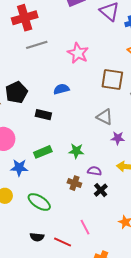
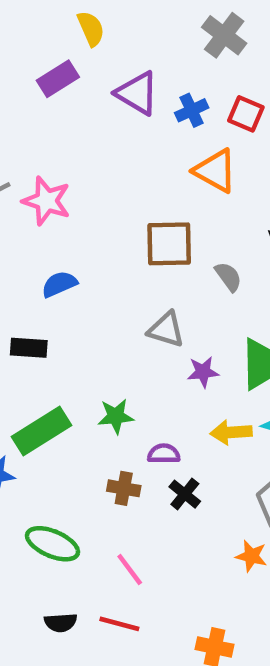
pink star: (78, 53) -> (47, 201), moved
green rectangle: (43, 152) -> (42, 431), size x1.4
pink line: (85, 227) -> (130, 569), moved

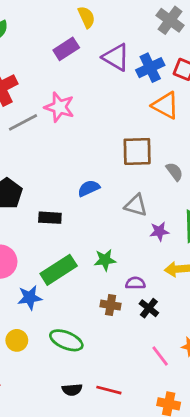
blue cross: (192, 110) -> (150, 68), size x1.4
pink star: (47, 201) -> (59, 107), moved
blue semicircle: (59, 284) -> (89, 188), moved
pink line: (130, 569) -> (160, 356), moved

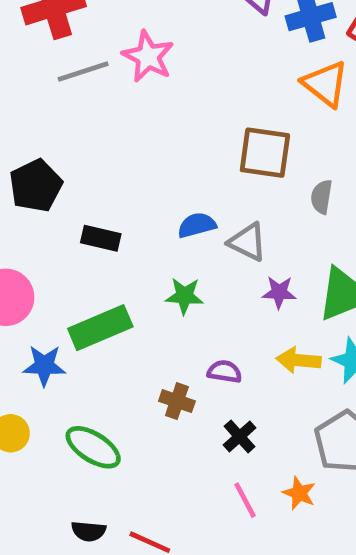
gray semicircle: (175, 172) -> (322, 197), turned -144
blue semicircle: (89, 188) -> (197, 225), moved
green star: (105, 260) -> (184, 296), moved
black cross: (149, 308) -> (240, 436), moved

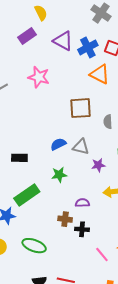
pink star: (148, 57) -> (39, 77), moved
black cross: (240, 436) -> (82, 229), moved, turned -32

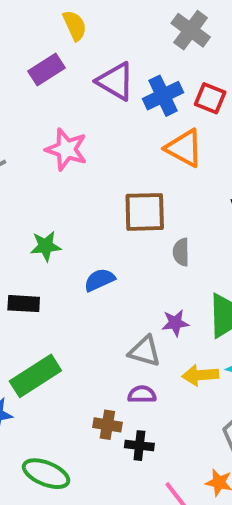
gray semicircle: (108, 122) -> (181, 252), moved
gray triangle: (81, 147) -> (145, 351), moved
green star: (59, 175) -> (46, 246), moved

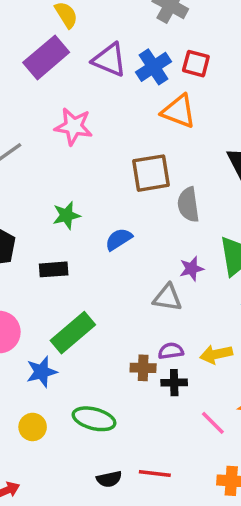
purple rectangle: (47, 69) -> (46, 57), size x1.4
gray semicircle: (181, 252) -> (188, 205), size x1.4
yellow arrow: (200, 375) -> (216, 354), moved
purple semicircle: (142, 394) -> (171, 351), moved

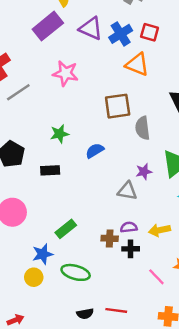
green rectangle: (73, 333) -> (66, 229), moved, size x0.7
blue star: (42, 372) -> (43, 254), moved

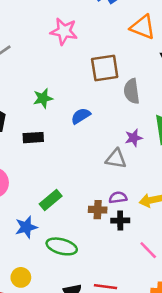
orange triangle: (137, 64) -> (143, 27), moved
pink star: (65, 73) -> (64, 31), moved
yellow circle: (34, 277) -> (21, 277), moved

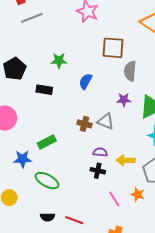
blue semicircle: (81, 116) -> (86, 81), turned -42
purple star: (134, 138) -> (124, 100), moved
brown cross: (98, 210) -> (84, 124), moved

